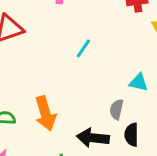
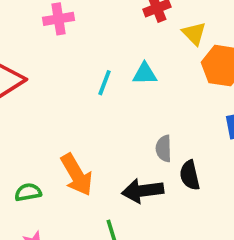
cyan triangle: (139, 82) -> (145, 74), moved

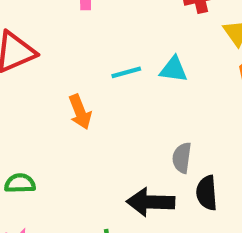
cyan line: (104, 83) -> (126, 72), turned 45
orange arrow: (77, 175) -> (80, 112), moved, size x0.7

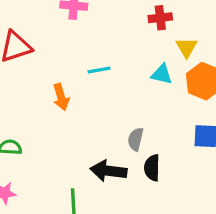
cyan triangle: (174, 69) -> (162, 74), moved

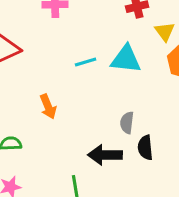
cyan triangle: (162, 74) -> (126, 59), moved, size x1.5
orange arrow: (61, 97) -> (48, 107), moved

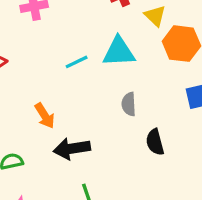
gray semicircle: (127, 123) -> (129, 104), moved
black arrow: (105, 155) -> (72, 149), moved

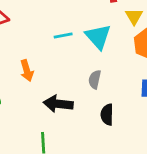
cyan triangle: (119, 52) -> (98, 37), turned 36
black arrow: (72, 149) -> (58, 104), moved

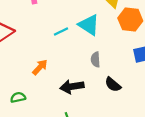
orange arrow: (27, 71) -> (40, 67), turned -105
black semicircle: (107, 115) -> (113, 85), turned -35

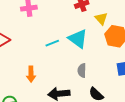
orange arrow: (40, 67) -> (31, 74), turned 133

